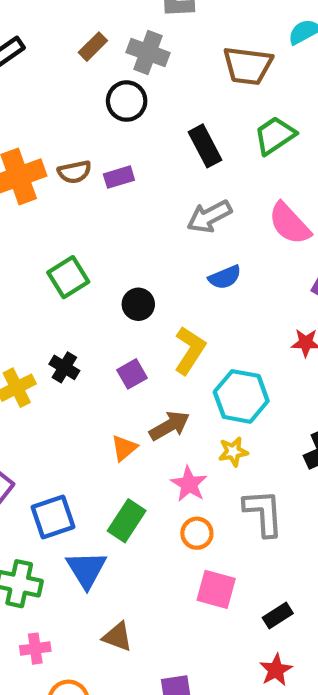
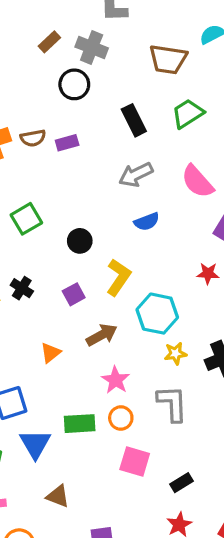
orange triangle: (124, 448) -> (50, 353), moved
yellow star: (233, 452) -> (176, 353), moved
green rectangle: (127, 521) -> (80, 424), moved, turned 52

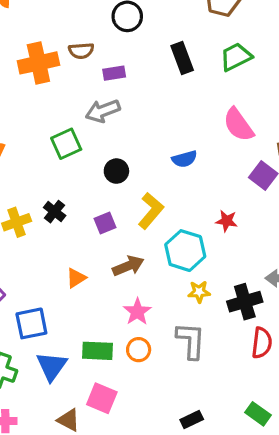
brown semicircle: (33, 138) -> (81, 51), moved
gray arrow: (136, 175) -> (103, 111), moved
red star: (208, 273) -> (227, 221), moved
pink square: (135, 462) -> (102, 398), moved

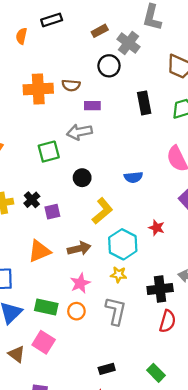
purple square: (105, 223) -> (52, 212), moved
orange triangle: (76, 278) -> (39, 251), size x1.5
yellow star: (199, 292) -> (119, 275), moved

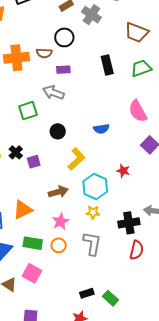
black circle: (109, 66) -> (64, 37), moved
gray arrow: (79, 132) -> (53, 93), turned 35
orange triangle: (39, 251) -> (23, 210), moved
green rectangle: (156, 373) -> (110, 298), moved

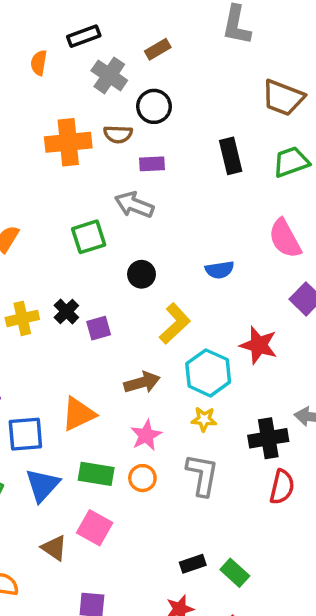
gray cross: (91, 15) -> (109, 75), moved
red star: (123, 171) -> (259, 345), size x1.5

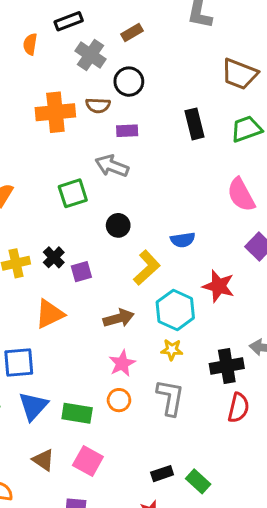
blue semicircle: (220, 270) -> (183, 240), moved
orange triangle: (79, 414) -> (50, 314), moved
green rectangle: (96, 474) -> (77, 413), moved
pink square: (95, 528) -> (88, 461), moved

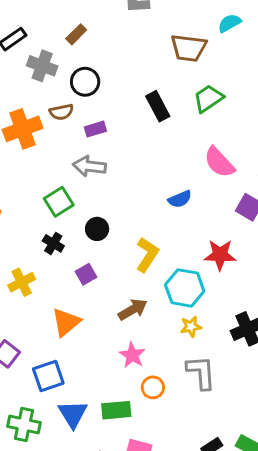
black circle: (118, 225) -> (97, 229), moved
blue semicircle: (183, 240) -> (180, 199), moved
black cross: (54, 257) -> (53, 243), moved
pink star: (122, 363) -> (132, 355), moved

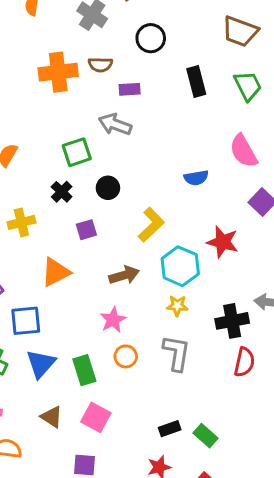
black circle: (85, 82) -> (151, 38), moved
green trapezoid: (208, 98) -> (248, 86), turned 84
green rectangle: (116, 410) -> (84, 370), turned 64

